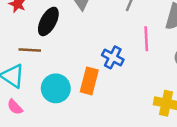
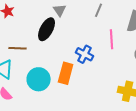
black ellipse: (48, 21) -> (47, 29), moved

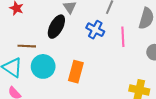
blue cross: (85, 54) -> (95, 30), moved
cyan circle: (39, 79) -> (43, 66), moved

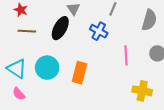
pink line: (123, 37) -> (126, 55), moved
brown line: (27, 46) -> (27, 31), moved

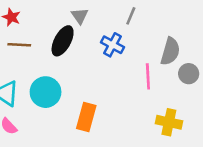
gray semicircle: (149, 20) -> (170, 51), moved
orange rectangle: (79, 73) -> (86, 117), moved

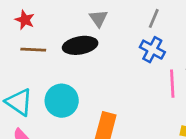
black ellipse: (63, 41) -> (80, 45), turned 52
blue cross: (112, 45) -> (152, 50), moved

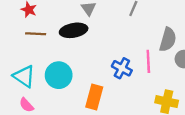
blue cross: (152, 50) -> (122, 68), moved

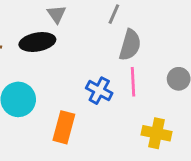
gray semicircle: (168, 40) -> (130, 45), moved

